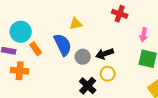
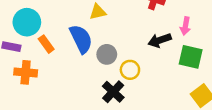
black arrow: (105, 54) -> (160, 40), moved
yellow circle: (108, 74) -> (130, 70), moved

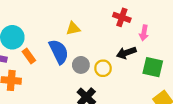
pink arrow: (185, 26) -> (144, 33), moved
yellow circle: (130, 70) -> (103, 68), moved

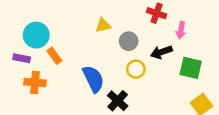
blue semicircle: (59, 52) -> (93, 79), moved
gray circle: (81, 65) -> (129, 41), moved

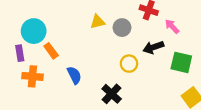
pink arrow: (181, 30) -> (172, 26), turned 126
gray circle: (129, 41) -> (122, 28), moved
purple rectangle: (22, 58) -> (20, 53), turned 70
blue semicircle: (93, 79) -> (74, 75), moved, size x0.7

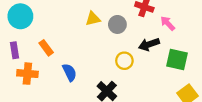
cyan circle: (34, 31) -> (20, 16), moved

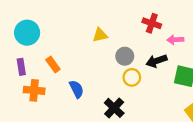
pink arrow: (168, 23) -> (175, 40), turned -49
gray circle: (117, 24) -> (125, 56), moved

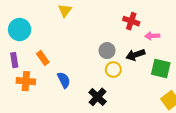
yellow triangle: (100, 35) -> (65, 11), moved, turned -40

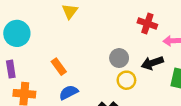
orange rectangle: (43, 58) -> (59, 67), moved
blue semicircle: (64, 80) -> (69, 92), turned -91

